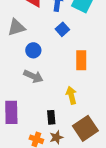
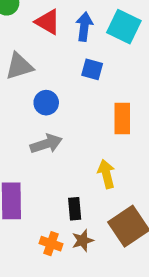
blue square: (62, 29) -> (92, 69), turned -32
gray arrow: (33, 76) -> (46, 144), turned -42

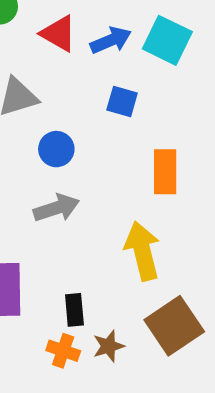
blue arrow: (84, 27) -> (111, 40), turned 60
yellow arrow: (106, 174) -> (142, 251), size x1.4
black rectangle: (75, 209) -> (74, 310), moved

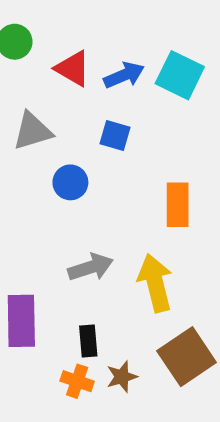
blue square: (122, 101) -> (115, 135), moved
gray arrow: (56, 208) -> (91, 267), moved

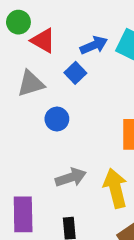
red triangle: (73, 68) -> (43, 41), moved
blue square: (115, 135) -> (75, 73), moved, turned 30

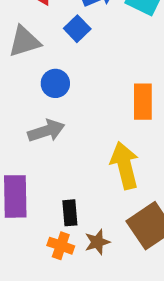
gray arrow: (71, 177) -> (46, 131), moved

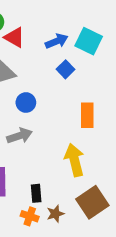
blue square: (77, 29) -> (66, 69), moved

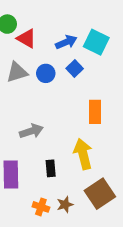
blue circle: (26, 103) -> (46, 73), moved
black rectangle: (36, 193) -> (51, 168), moved

